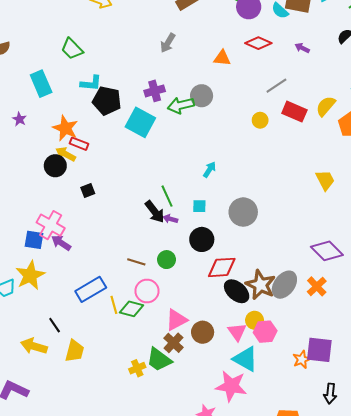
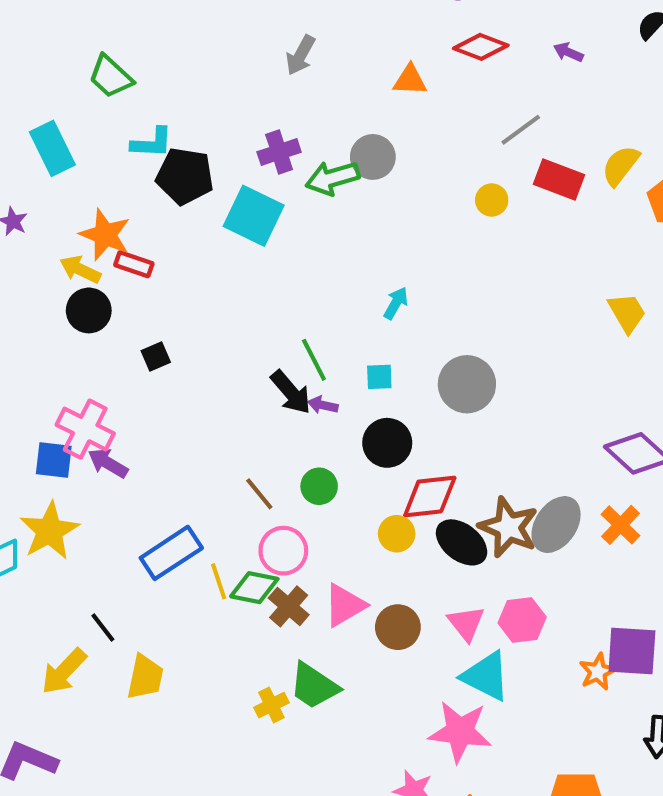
yellow arrow: (66, 154) -> (80, 269), moved
brown line: (136, 262) -> (259, 494), turned 36
yellow circle: (255, 320) -> (397, 534), moved
brown cross: (173, 343) -> (289, 606), moved
yellow arrow: (34, 346) -> (64, 671), turned -60

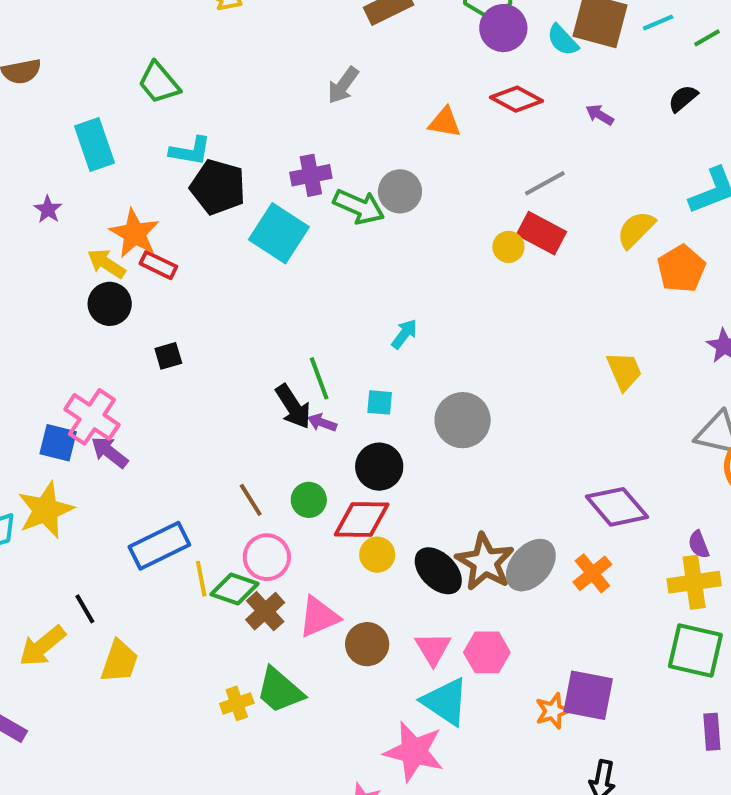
green arrow: (332, 178) -> (359, 207), turned -147
red rectangle: (559, 179) -> (541, 233), moved
red diamond: (430, 496) -> (362, 519), moved

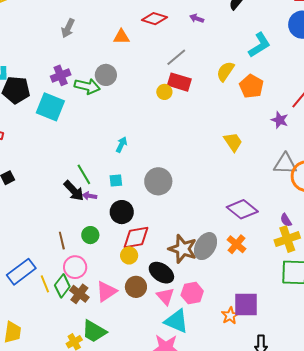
brown line: (251, 500) -> (62, 241), turned 30
red diamond: (362, 519) -> (136, 237), moved
black ellipse: (438, 571) -> (161, 273), moved
green diamond: (235, 589) -> (62, 286), turned -60
brown circle: (367, 644) -> (136, 287), moved

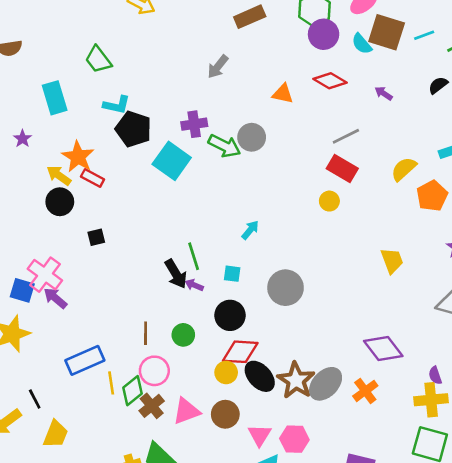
yellow circle: (164, 92) -> (329, 201), moved
black ellipse: (161, 273) -> (260, 376), moved

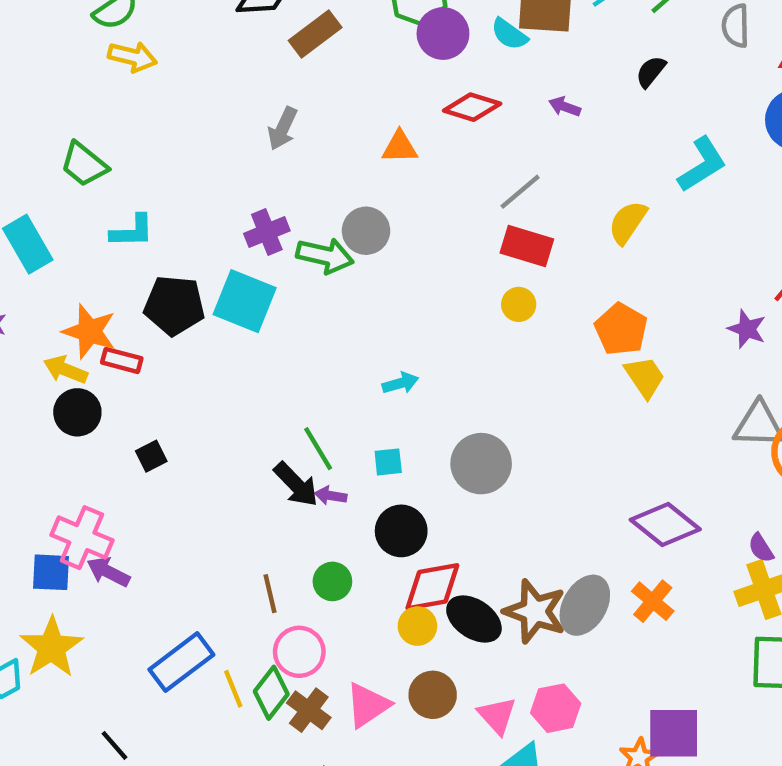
black pentagon: (133, 129) -> (174, 305), moved
orange pentagon: (432, 196) -> (621, 329), moved
cyan arrow: (250, 230) -> (400, 383), turned 48

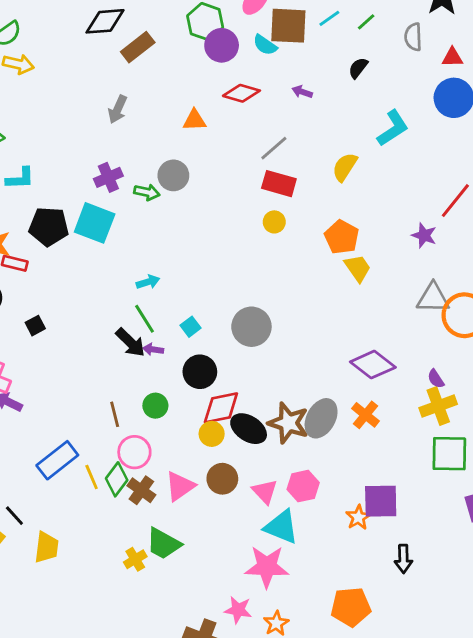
green arrow: (325, 256) -> (147, 192), size x0.7
cyan arrow: (400, 383) -> (148, 282), moved
cyan square: (388, 462) -> (191, 327), turned -30

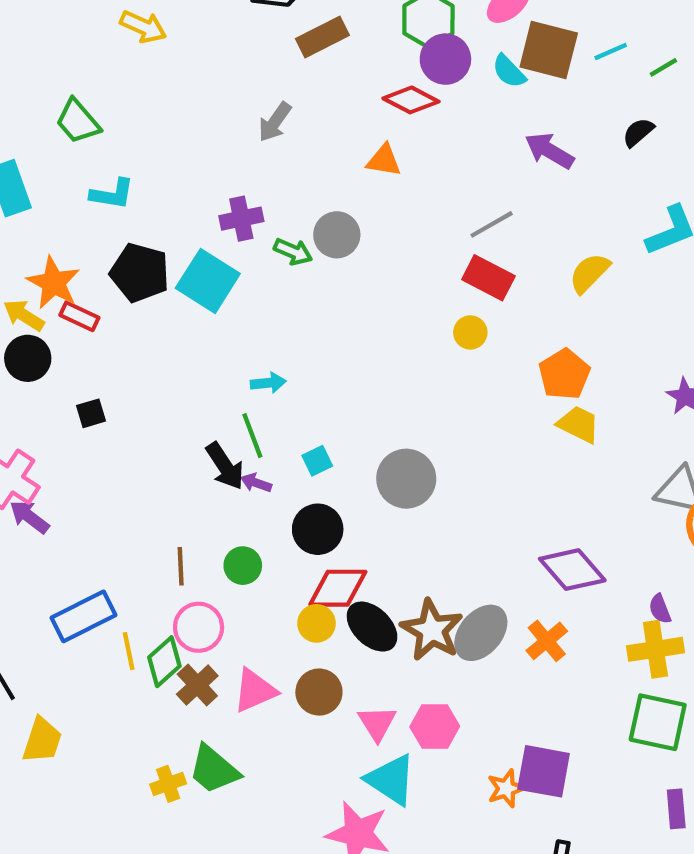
purple arrow: (302, 92) -> (549, 151), size x1.6
red diamond: (241, 93) -> (411, 100), moved
yellow trapezoid: (358, 268) -> (579, 424), turned -40

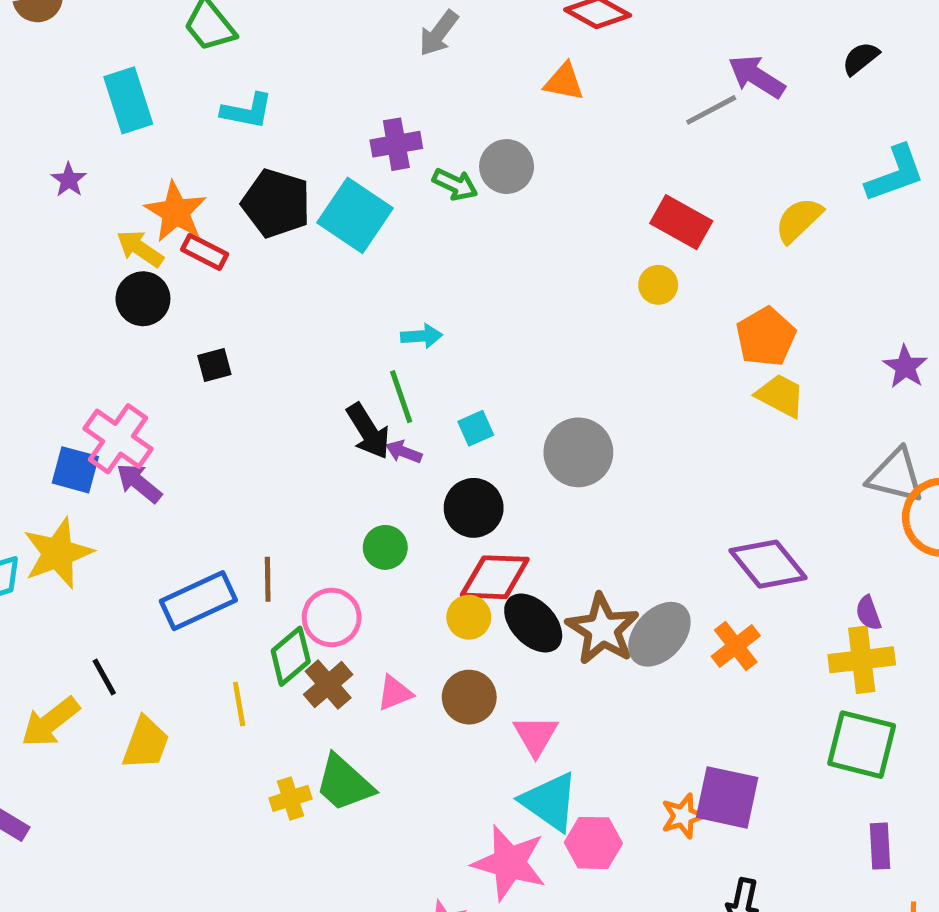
gray line: (492, 224) -> (711, 110), moved
brown line: (181, 566) -> (268, 579), moved
yellow line: (129, 651) -> (239, 704), moved
pink triangle: (255, 690) -> (395, 693), size x0.7
pink hexagon: (435, 727) -> (593, 843), moved

